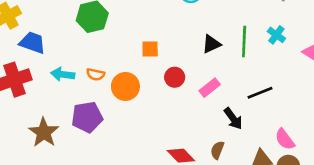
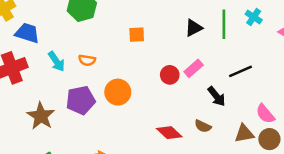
cyan arrow: (63, 74) -> (56, 61), turned -130
red circle: (175, 77) -> (170, 75), moved
orange circle: (125, 86) -> (118, 92), moved
brown semicircle: (217, 150) -> (203, 126), turned -84

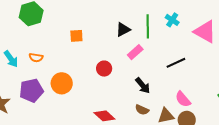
pink rectangle: (194, 68) -> (135, 52), moved
black line: (240, 71) -> (176, 63), moved
brown semicircle: (203, 126) -> (142, 110), moved

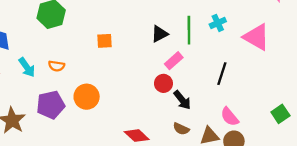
cyan cross: (172, 20) -> (218, 23), turned 32
black line: (176, 63) -> (222, 74), turned -48
red circle: (104, 69) -> (163, 83), moved

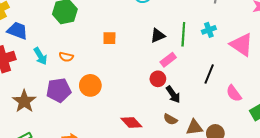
pink semicircle: (230, 117) -> (234, 93), moved

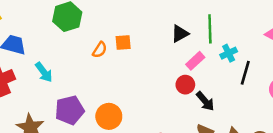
cyan cross: (209, 30) -> (229, 53), moved
orange semicircle: (66, 57) -> (100, 50), moved, turned -64
orange circle: (90, 85) -> (109, 116), moved

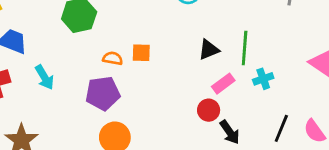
orange semicircle: (100, 50) -> (113, 58), turned -119
black line: (245, 73) -> (281, 128), moved
purple pentagon: (70, 110) -> (103, 93), moved

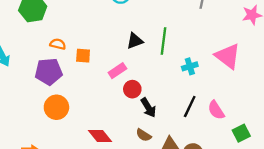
orange square: (141, 53) -> (83, 56), moved
cyan cross: (263, 79) -> (190, 66), moved
pink rectangle: (223, 84) -> (117, 71), moved

